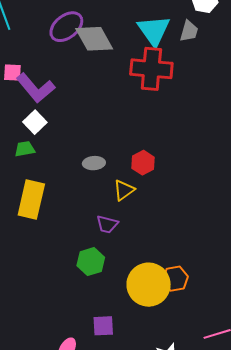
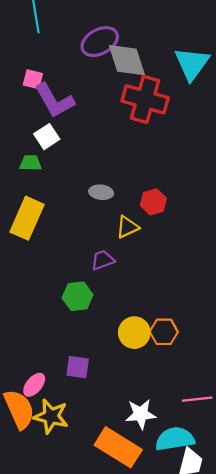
red cross: (151, 69) -> (145, 99), moved
purple trapezoid: (107, 224) -> (103, 260), turned 135
yellow circle: (149, 285) -> (134, 333), size x0.7

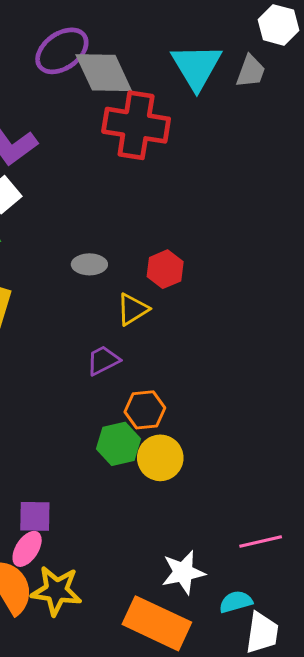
green hexagon: (78, 296) -> (118, 444), moved
orange hexagon: (164, 332) -> (145, 410), moved
purple square: (78, 367) -> (35, 516), moved
cyan semicircle: (175, 439) -> (236, 602), size x0.6

